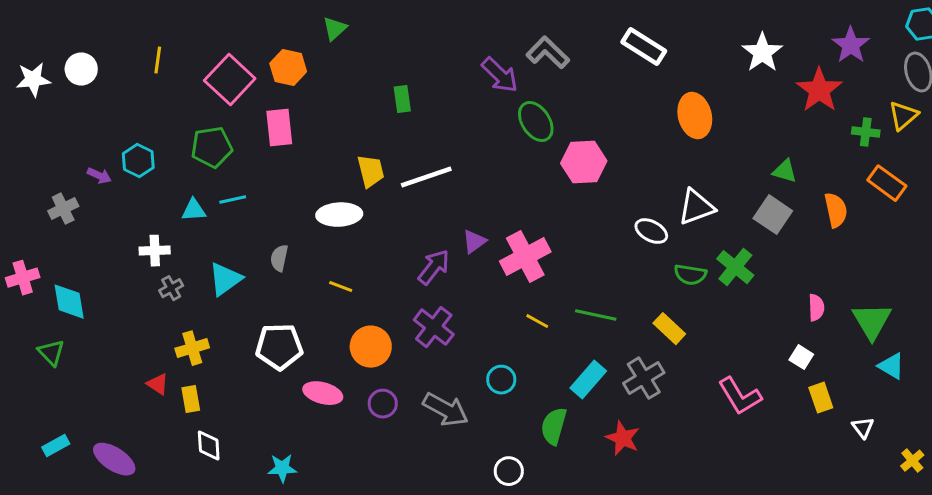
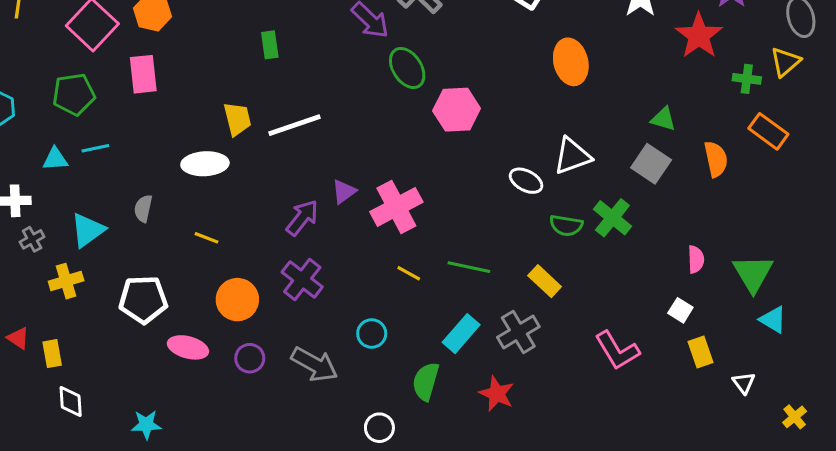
yellow cross: (192, 348) -> (66, 281), moved

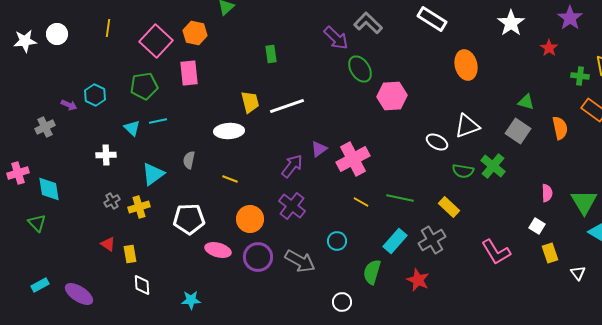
red star: (699, 36) -> (549, 48), size x0.6
cyan triangle: (55, 159) -> (132, 128), turned 48
gray cross: (32, 239) -> (112, 201), moved
purple circle: (250, 358) -> (258, 257), size x1.5

